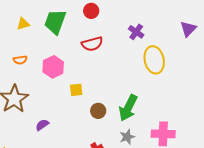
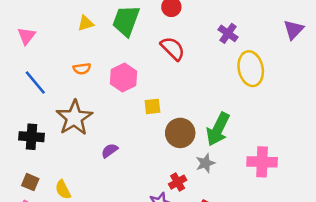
red semicircle: (92, 44) -> (173, 48), turned -120
brown circle: (98, 111) -> (180, 133), size x1.5
gray star: (127, 137) -> (205, 163), moved

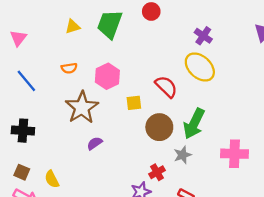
red semicircle: (173, 48) -> (166, 87), moved
yellow ellipse: (251, 69) -> (200, 67), moved, turned -36
brown star: (74, 118) -> (82, 107), moved

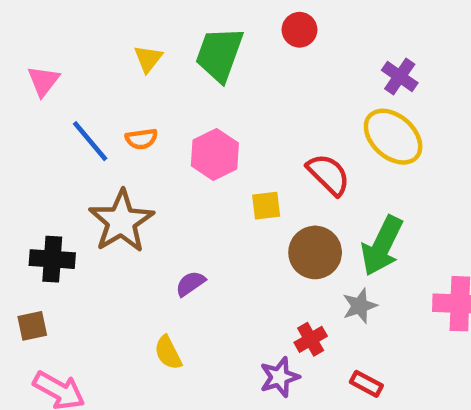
yellow triangle: (73, 27) -> (148, 59), turned -35
blue line: (26, 81) -> (90, 141), moved
brown star: (82, 107) -> (121, 221), moved
brown square: (22, 172) -> (32, 326), moved, turned -35
yellow semicircle: (52, 179) -> (168, 353), moved

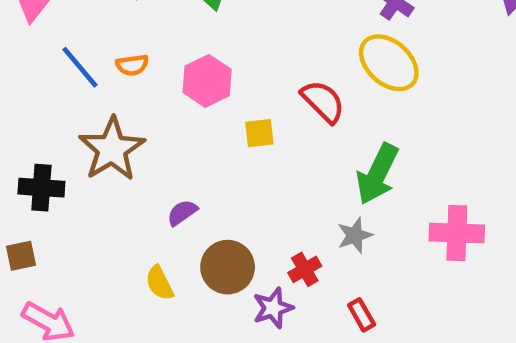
brown circle: (315, 252) -> (228, 267), moved
red rectangle: (366, 384) -> (362, 315), turned 32

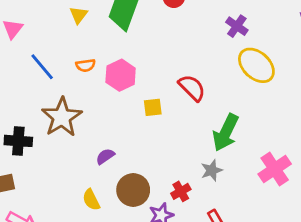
yellow ellipse: (389, 63) -> (256, 65), moved
orange semicircle: (132, 65) -> (86, 65), moved
pink cross: (457, 233) -> (275, 169), turned -36

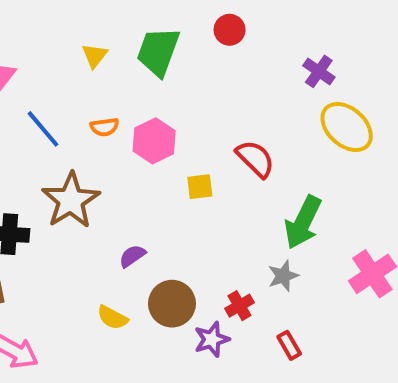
yellow semicircle: (91, 200) -> (112, 318), turned -35

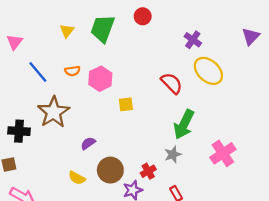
red semicircle: (255, 159) -> (172, 83), moved

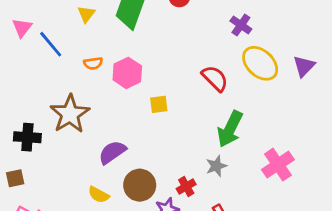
purple triangle: (251, 36) -> (304, 66), moved
blue line: (38, 72) -> (51, 44), moved
purple semicircle: (88, 143) -> (112, 152), size x1.5

